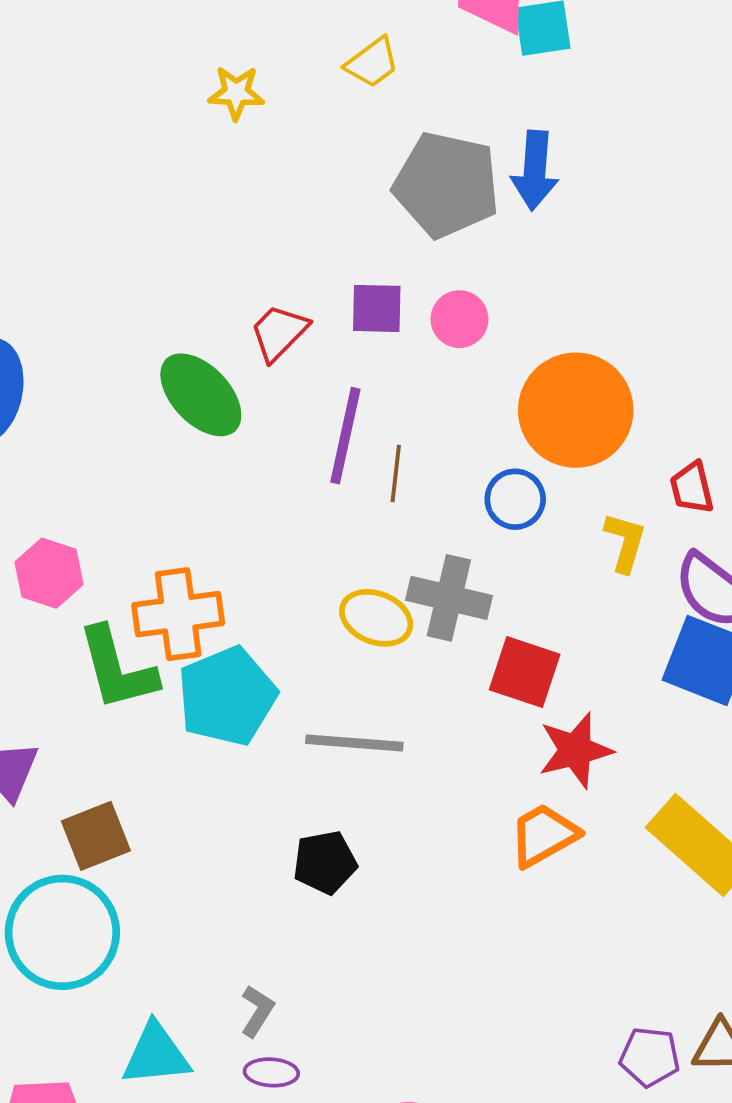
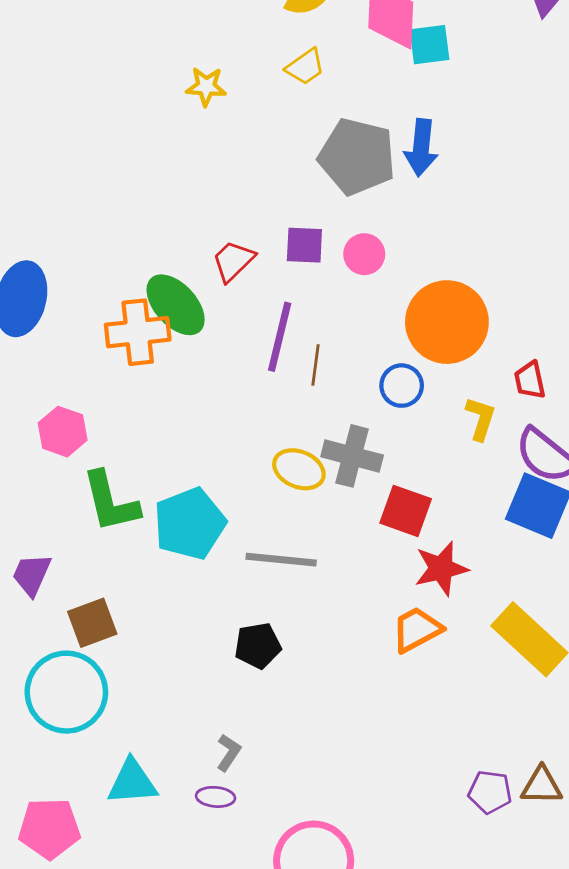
orange cross: (178, 614) -> (138, 332), moved
gray L-shape: (257, 1011) -> (229, 753), moved

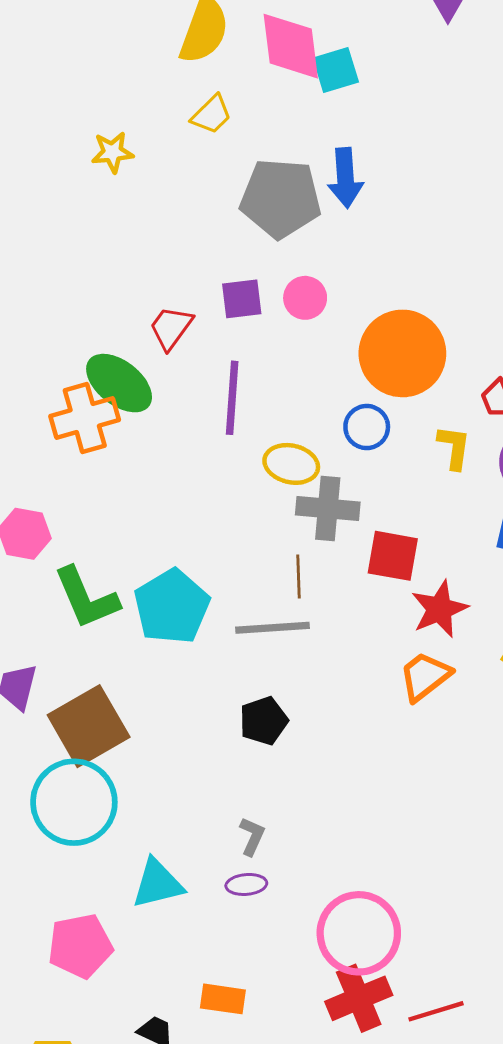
brown line: (316, 365) -> (299, 577), moved
yellow ellipse: (299, 469) -> (291, 464), moved
brown square: (92, 623) -> (89, 726), size x1.5

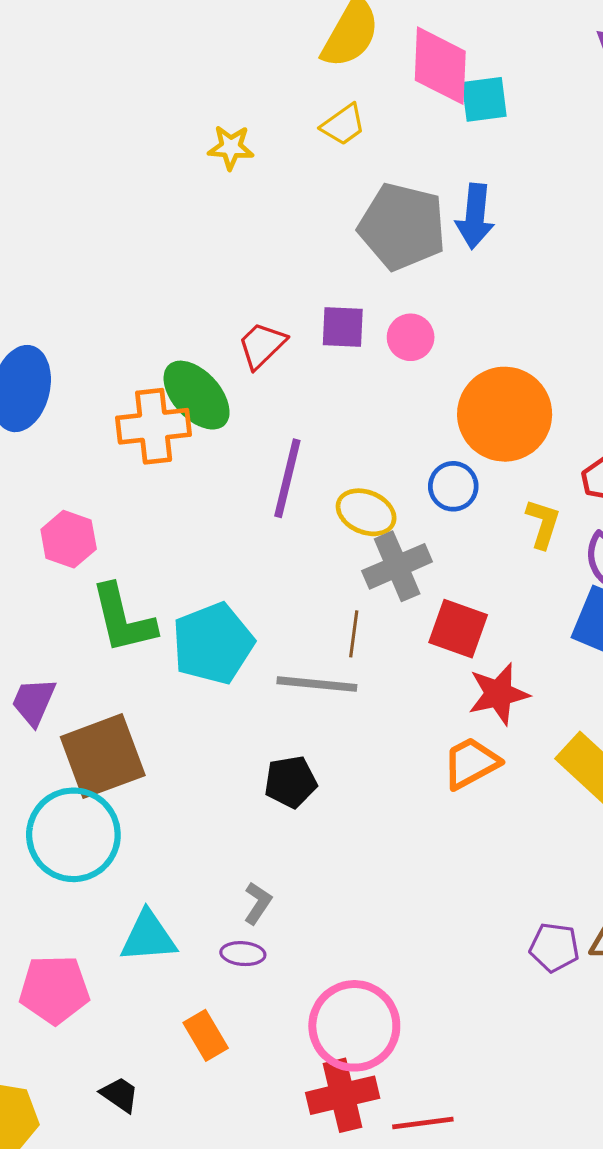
purple line: (232, 398) -> (287, 478), moved
gray cross: (328, 508) -> (397, 566), turned -38
orange rectangle: (223, 999) -> (206, 1035), moved, turned 42

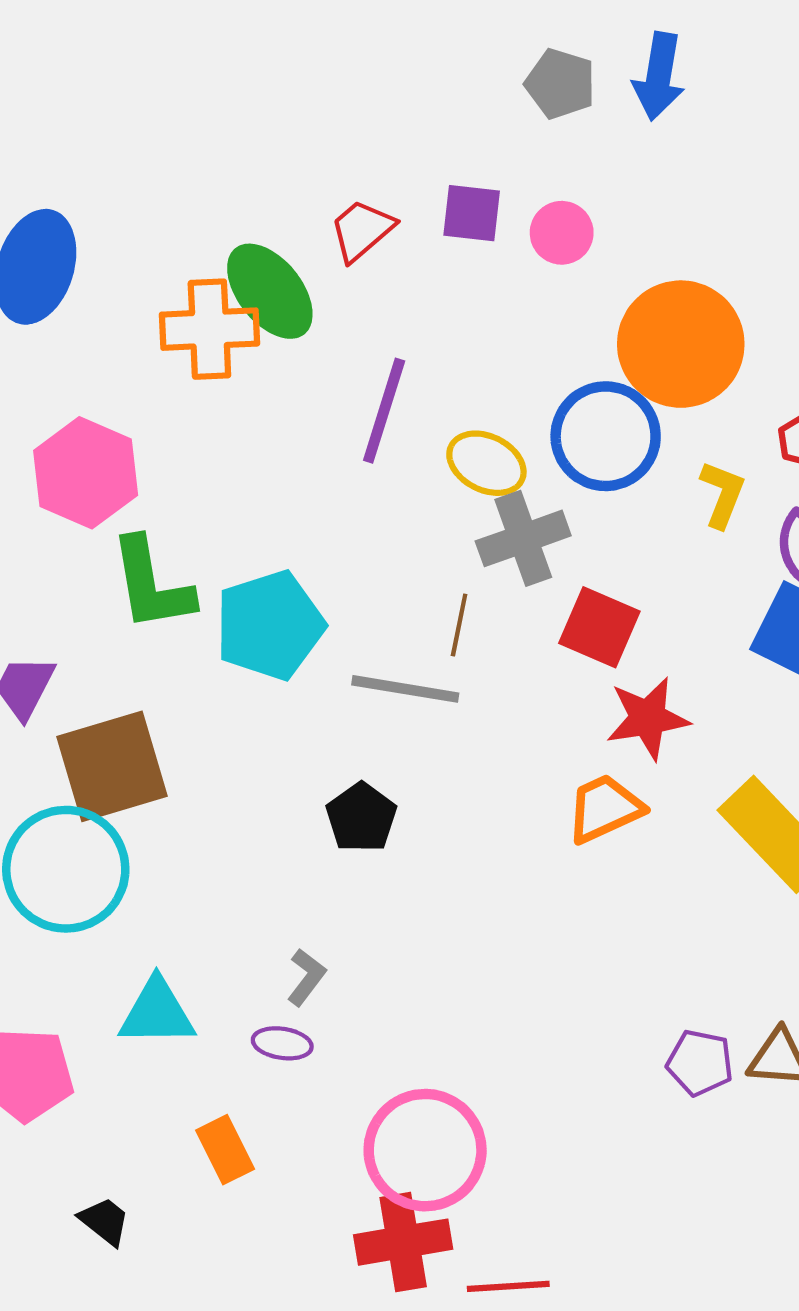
gray pentagon: (402, 227) -> (560, 84), size x0.6
blue circle: (453, 486) -> (606, 436), size x1.6
pink hexagon: (69, 539) -> (86, 473), size x1.4
black pentagon: (291, 782) -> (361, 817), turned -30

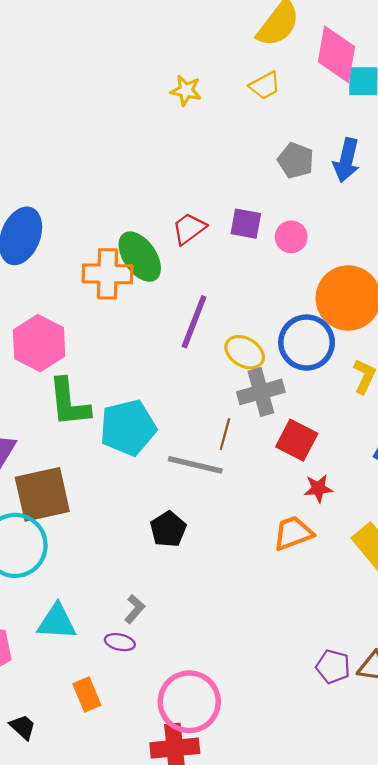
red star: (648, 718) -> (318, 488), size x0.7

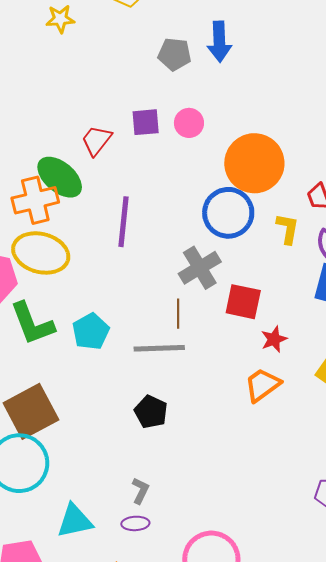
yellow ellipse: (245, 352) -> (41, 253), moved, size x1.5
cyan pentagon: (128, 428) -> (91, 331), size x0.7

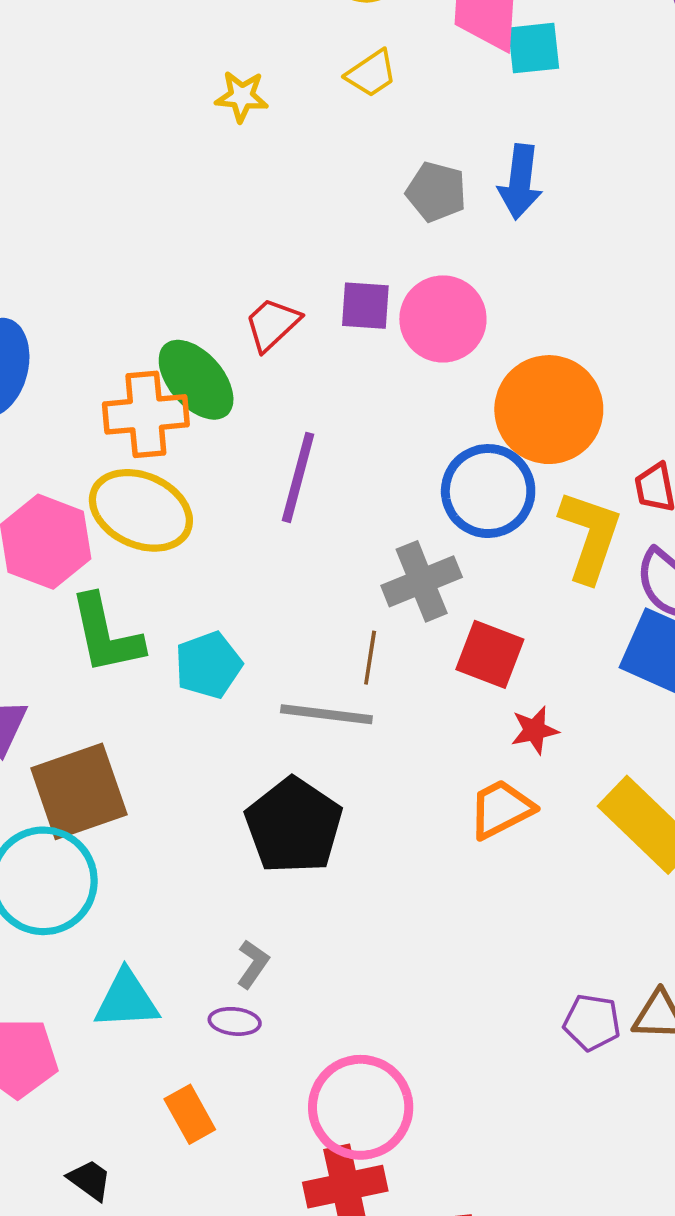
pink circle: (189, 123) -> (443, 319), size x1.6
yellow L-shape: (288, 229) -> (590, 536), size x1.6
black pentagon: (151, 412) -> (294, 826), size x1.6

